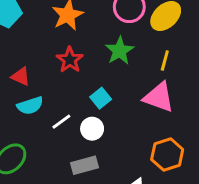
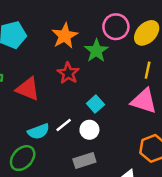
green star: (120, 51) -> (96, 51), moved
red triangle: (21, 76) -> (28, 89), size x1.5
cyan semicircle: (30, 106) -> (39, 131), moved

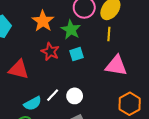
yellow line: (148, 70) -> (109, 34), moved
cyan square: (95, 104) -> (77, 54), moved, turned 32

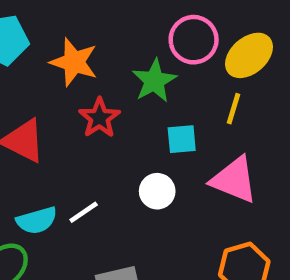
orange star: (43, 21) -> (74, 62), moved, turned -30
cyan square: (77, 54) -> (182, 139), moved
white circle: (75, 96) -> (157, 191), moved

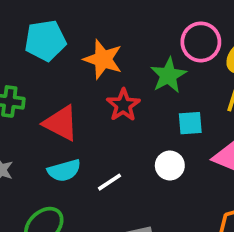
cyan semicircle: (37, 220) -> (64, 171), moved

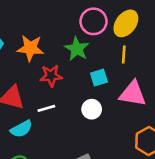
red star: (123, 105) -> (51, 76), turned -30
white line: (110, 182) -> (46, 108), moved, turned 30

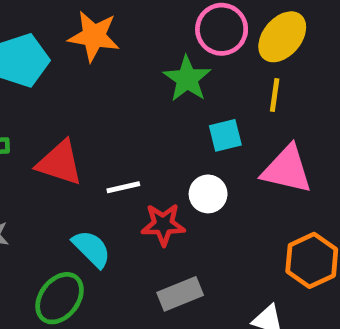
orange star: (30, 48) -> (94, 36), moved
red star: (51, 76) -> (163, 225), moved
cyan semicircle: (21, 129) -> (92, 249), moved, turned -110

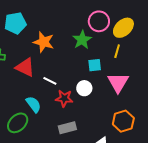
orange star: (94, 36) -> (44, 42), moved
pink triangle: (287, 169) -> (118, 82), turned 40
white line: (123, 187) -> (50, 81), turned 32

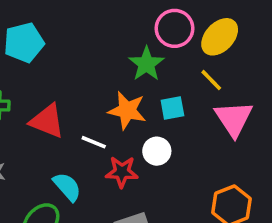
orange star: (44, 42) -> (127, 110), moved
yellow line: (117, 51) -> (211, 80), turned -56
pink triangle: (118, 82) -> (234, 119), moved

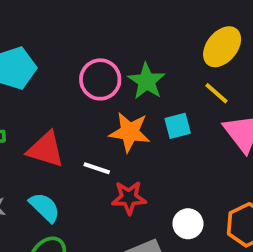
pink circle: (175, 28) -> (100, 79), moved
white circle: (157, 151) -> (188, 224), moved
cyan semicircle: (67, 187) -> (45, 207), moved

